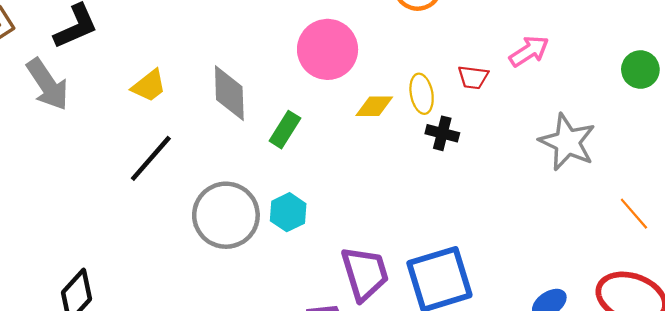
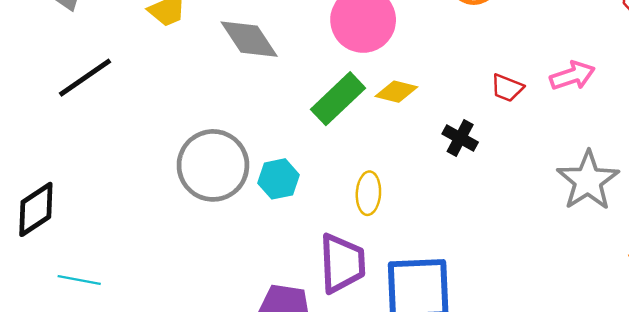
gray diamond: (229, 93) -> (249, 39), turned -46
yellow ellipse: (422, 94) -> (368, 193), moved
green rectangle: (285, 130) -> (338, 99), moved, size x1.4
black line: (151, 158) -> (85, 78), moved

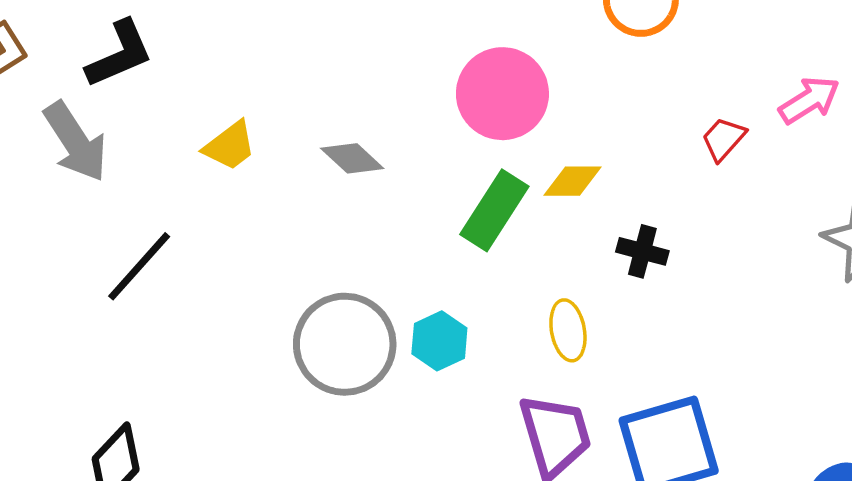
gray diamond: (249, 39) -> (352, 158), size x0.7
red trapezoid: (507, 88) -> (724, 139), turned 124
black cross: (460, 138) -> (642, 251), moved

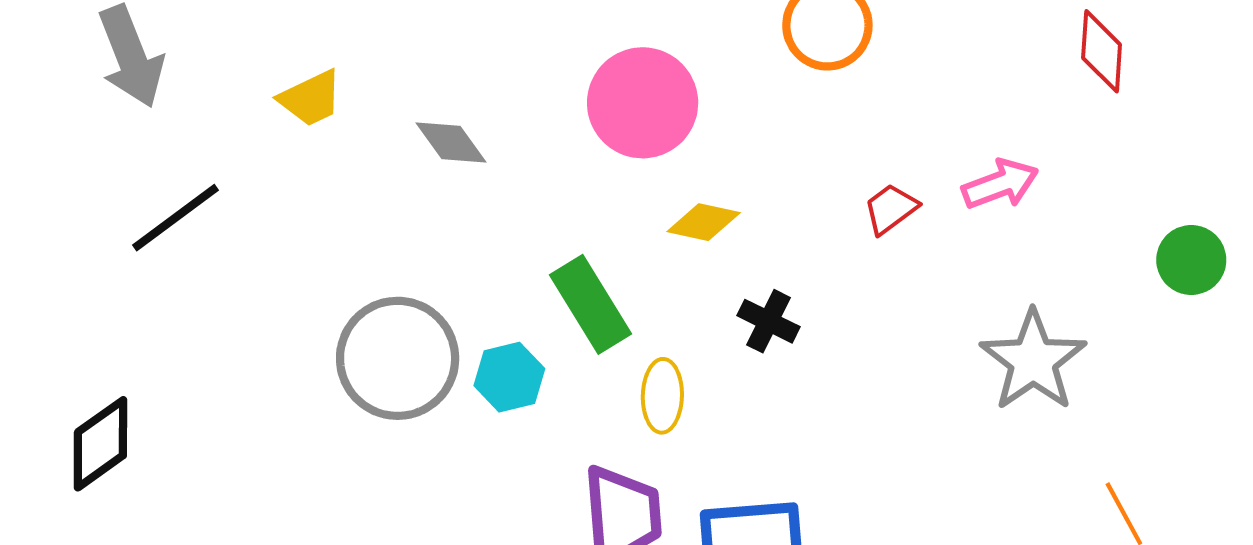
green rectangle: (494, 210) -> (591, 304), moved, turned -76

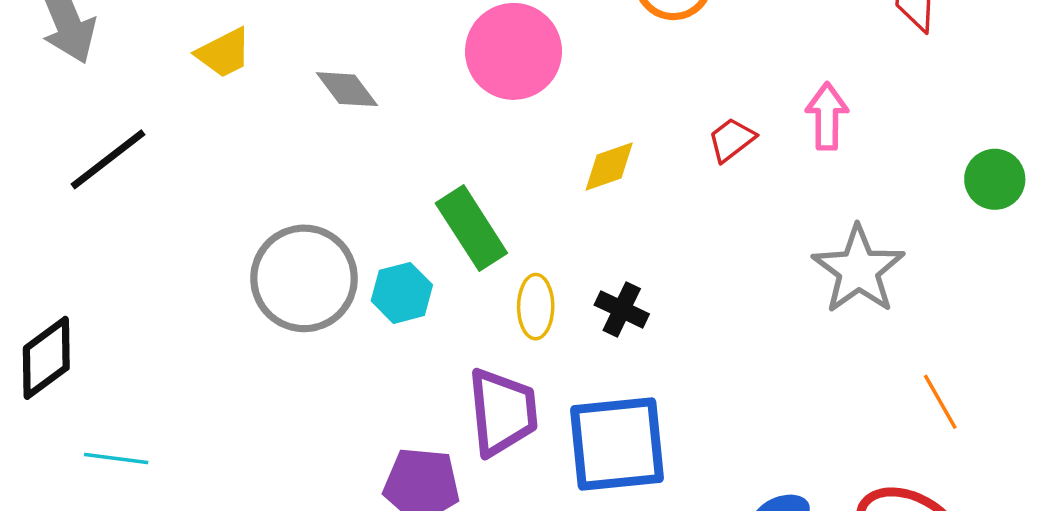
pink arrow: (1000, 184) -> (827, 116), turned -68
yellow diamond: (704, 222) -> (609, 166), moved, turned -30
black cross: (769, 321) -> (622, 309), moved

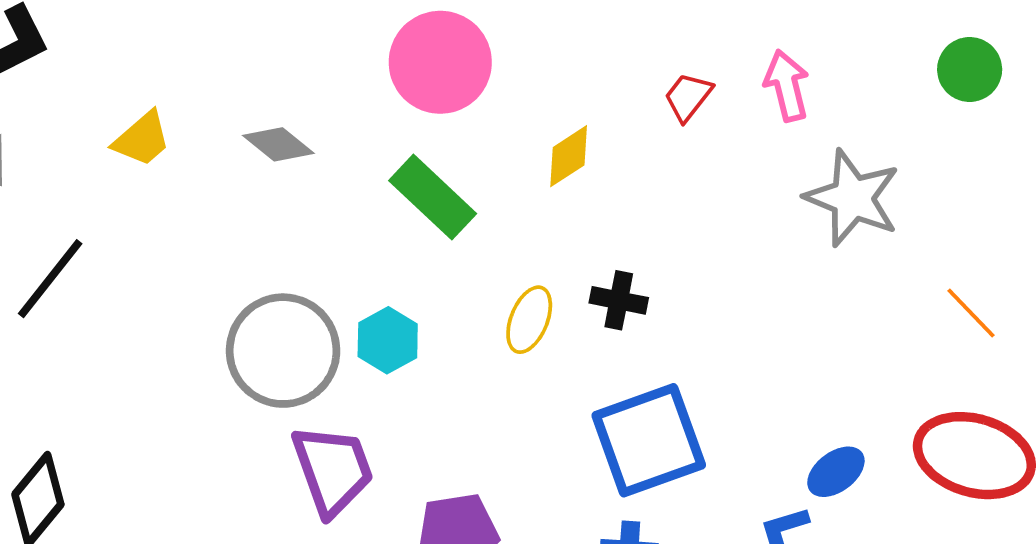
pink arrow: (827, 116) -> (787, 86), moved
green rectangle: (471, 228) -> (433, 197), moved
yellow ellipse: (536, 307) -> (529, 320), turned 36
purple trapezoid: (503, 412) -> (333, 470), moved

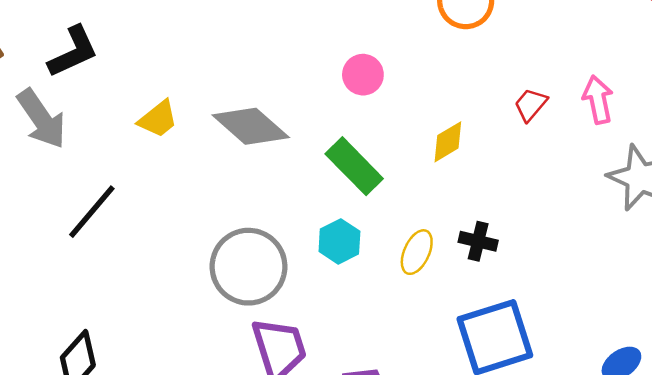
pink circle: (440, 62) -> (363, 75), size x0.6
gray diamond: (278, 144) -> (251, 126), size x1.6
cyan hexagon: (388, 340) -> (339, 241), moved

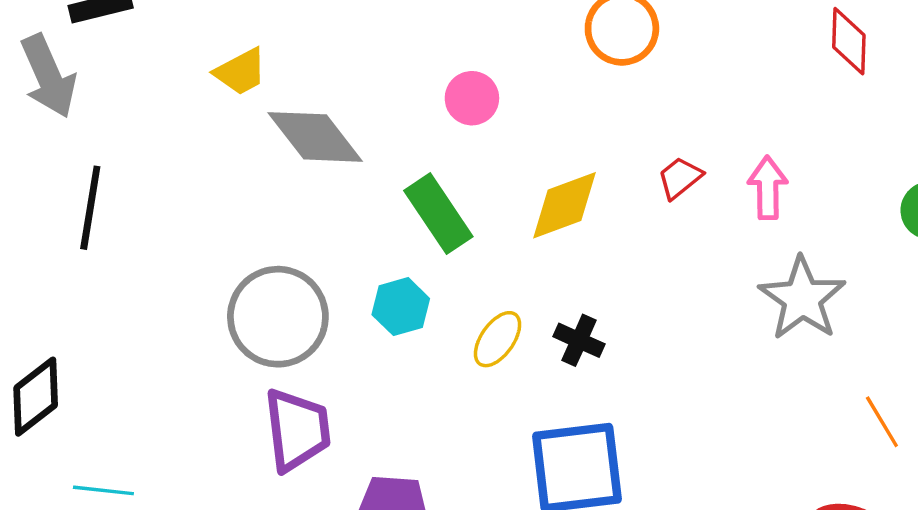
yellow trapezoid: (158, 119) -> (241, 72), moved
yellow diamond: (448, 142) -> (564, 205), size x1.4
black line: (92, 212) -> (90, 208), turned -42

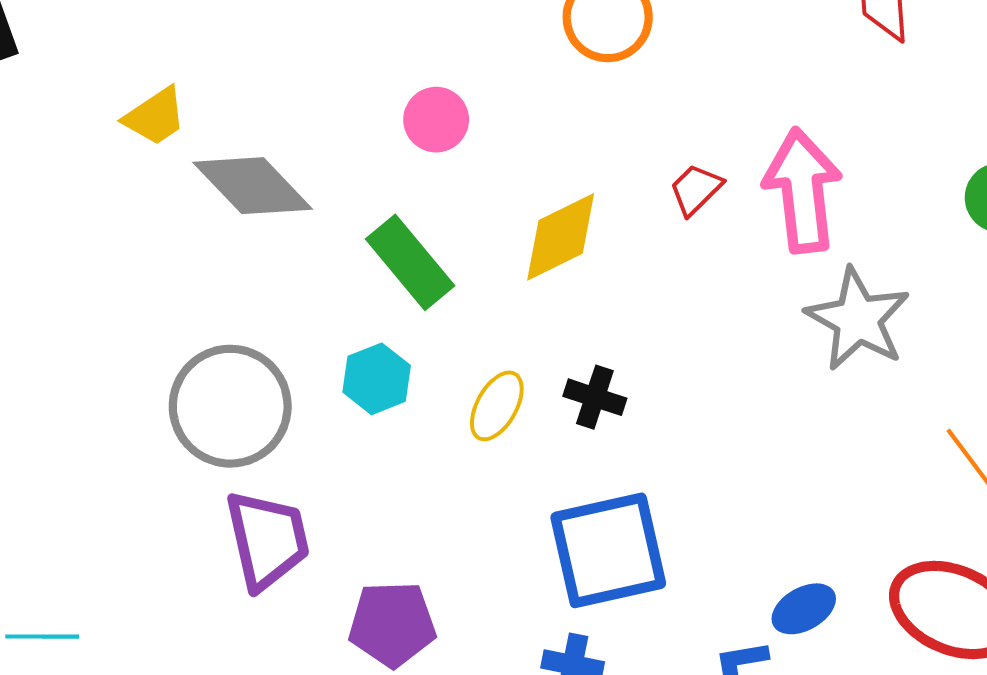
pink arrow: (768, 188) -> (802, 191), size x1.6

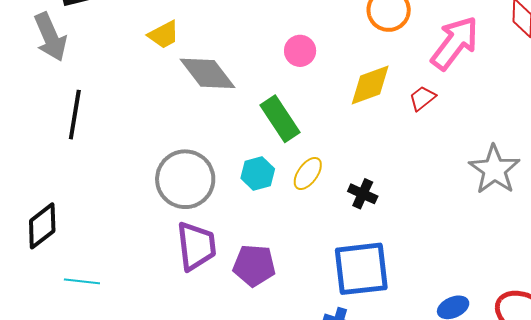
pink arrow: (802, 191) -> (455, 43), moved, turned 38
yellow diamond: (561, 237) -> (370, 85), moved
yellow ellipse: (497, 406) -> (308, 173), moved
purple pentagon: (392, 624) -> (254, 265), moved

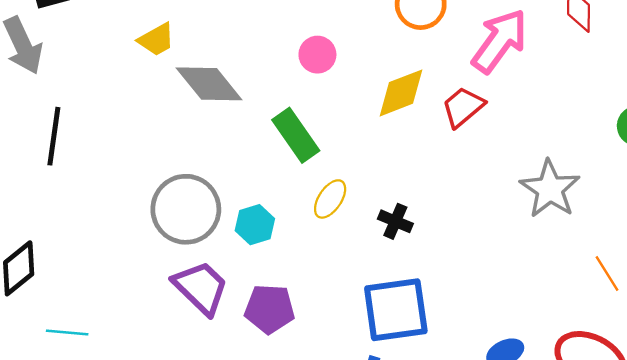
red trapezoid: (422, 98) -> (463, 107), size x1.4
cyan hexagon: (258, 174) -> (255, 225), moved
purple trapezoid: (196, 246) -> (201, 288), turned -38

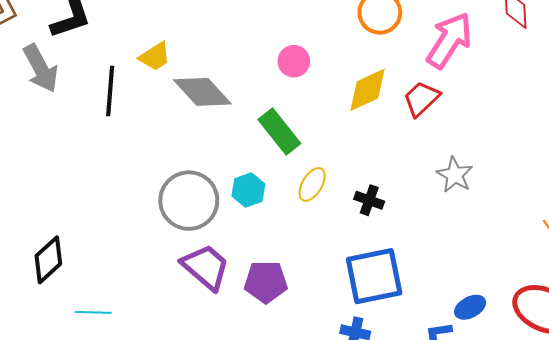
black line: (54, 136) -> (110, 91), moved
gray star: (550, 189) -> (455, 175), moved, size x0.7
cyan hexagon: (255, 225) -> (248, 190), moved

